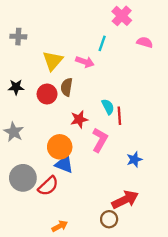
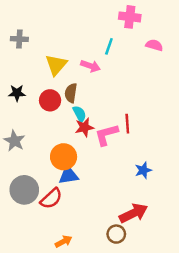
pink cross: (122, 16) -> (130, 17), turned -36
cyan semicircle: (108, 107) -> (79, 114), moved
pink L-shape: (100, 140) -> (106, 135), moved, turned -135
blue triangle: (64, 164) -> (68, 175), turned -30

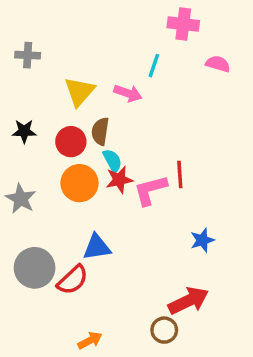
orange circle: (64, 157) -> (80, 183), moved

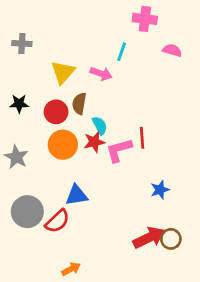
cyan semicircle: (112, 161) -> (100, 126), moved
brown circle: (164, 330) -> (171, 239), moved

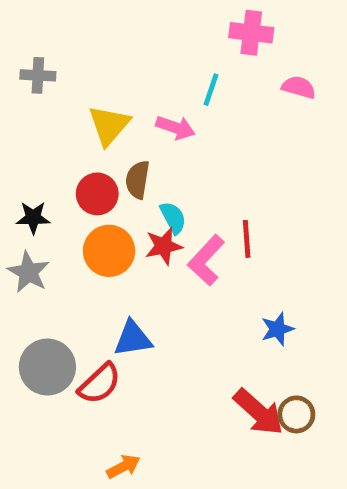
black star: (19, 104) -> (33, 218), moved
pink L-shape: (119, 150) -> (206, 260), turned -32
red arrow: (149, 238) -> (258, 412), turned 68

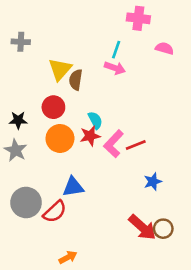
pink arrow: (175, 128) -> (115, 68), moved
brown semicircle: (138, 180) -> (76, 80), moved
red line: (247, 239) -> (136, 145), moved, turned 72

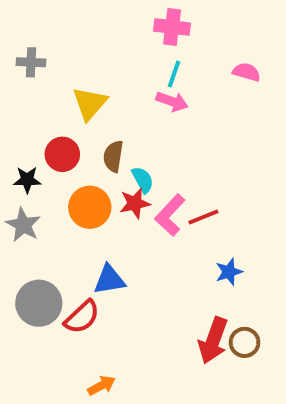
pink cross: (138, 18) -> (172, 27), moved
brown semicircle: (76, 80) -> (113, 156), moved
red circle: (53, 107) -> (62, 154), moved
red arrow: (142, 227) -> (213, 340), turned 68

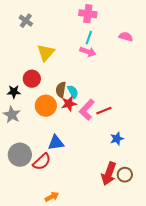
gray cross: (31, 62) -> (26, 21), moved, turned 32
brown semicircle: (113, 156) -> (61, 90), moved

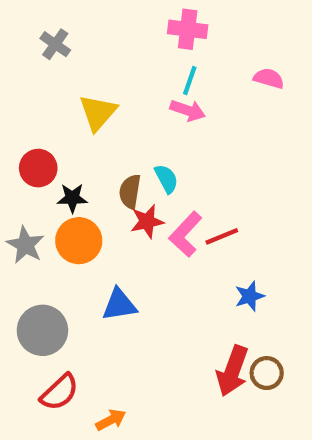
red circle: (32, 79) -> (38, 168), moved
black star: (14, 92) -> (72, 198), moved
cyan semicircle: (73, 92) -> (166, 179), moved
orange circle: (46, 106) -> (79, 241), moved
red semicircle: (42, 162) -> (60, 392), moved

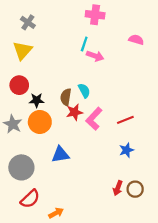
cyan line: (190, 81) -> (84, 44), moved
yellow triangle: (98, 113) -> (22, 50), moved
red line: (222, 236) -> (125, 120), moved
red arrow: (232, 371) -> (118, 188), size x0.6

